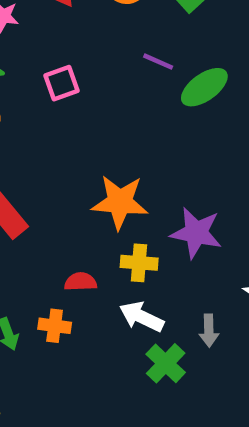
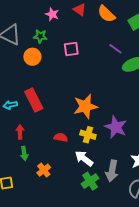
orange star: (120, 202) -> (85, 106), turned -30
orange cross: (55, 326) -> (44, 170), moved, turned 32
gray arrow: (209, 331) -> (112, 171), size x1.5

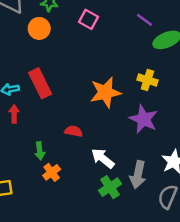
pink square: (71, 49) -> (88, 19), turned 35
red arrow: (20, 132) -> (14, 114), moved
yellow cross: (88, 135) -> (147, 80), moved
green arrow: (24, 153) -> (40, 151), moved

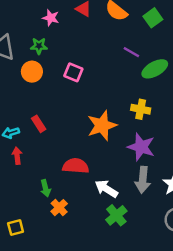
pink square: (88, 19) -> (73, 72), moved
red rectangle: (40, 83) -> (39, 124), size x0.6
red semicircle: (74, 131) -> (76, 166), size x1.5
gray arrow: (138, 175) -> (143, 180), moved

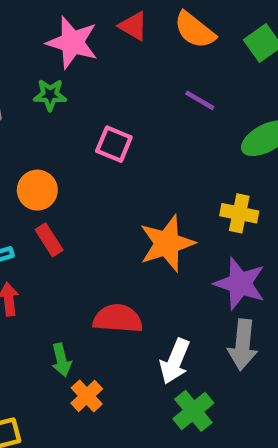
pink star: (51, 18) -> (72, 42), size x1.6
purple line: (131, 52) -> (200, 100), moved
orange circle: (32, 72) -> (37, 190), moved
white arrow: (106, 189) -> (175, 361), turned -100

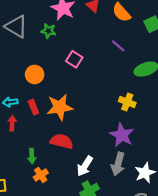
red rectangle: (49, 240) -> (33, 107), moved
orange star: (167, 243) -> (60, 107), moved

